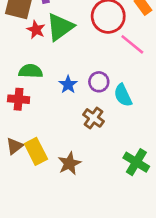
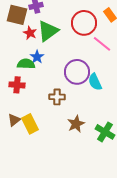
purple circle: (99, 82) -> (77, 72), size x1.6
blue star: (68, 85) -> (37, 57), moved
brown cross: (93, 118) -> (57, 97), moved, turned -35
brown star: (69, 163) -> (76, 124), moved

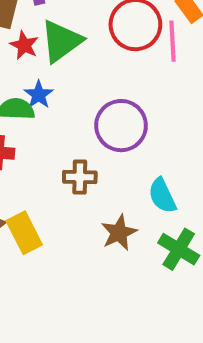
pink line: (102, 44) -> (173, 41), moved, turned 48
cyan semicircle: (95, 82) -> (162, 196), moved

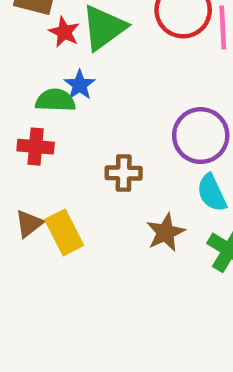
purple circle: (121, 126) -> (201, 136), moved

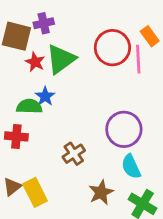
brown cross: (124, 173) -> (74, 154), turned -35

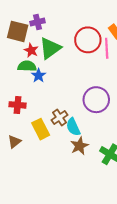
green semicircle: (29, 106) -> (27, 66), moved
cyan semicircle: (131, 167) -> (73, 127), moved
yellow rectangle: (35, 192) -> (41, 129), moved

